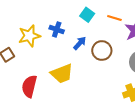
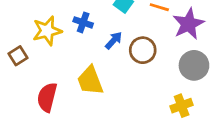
yellow trapezoid: (62, 74) -> (90, 81), turned 90

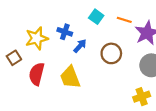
blue arrow: (114, 40) -> (80, 46), moved
red semicircle: (47, 97) -> (37, 74), moved

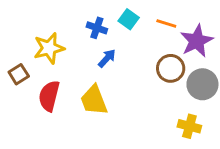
blue cross: (65, 32) -> (97, 28), moved
brown circle: (111, 53) -> (171, 68), moved
yellow cross: (142, 97) -> (189, 126), turned 35

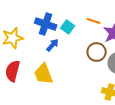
cyan square: (129, 19) -> (68, 27), moved
blue cross: (97, 28) -> (46, 24), size x1.5

